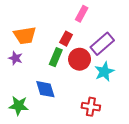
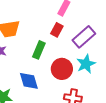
red rectangle: (66, 39) -> (57, 30), moved
red circle: (80, 59) -> (62, 69), moved

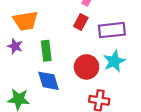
purple rectangle: (84, 37) -> (112, 30), turned 35
green rectangle: (39, 50) -> (46, 51), moved, turned -30

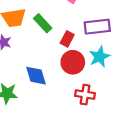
red rectangle: (81, 22) -> (67, 39), moved
green rectangle: (46, 51) -> (43, 23), moved, turned -36

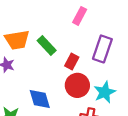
purple rectangle: (97, 27) -> (102, 49), turned -65
cyan star: (99, 57) -> (105, 92), moved

